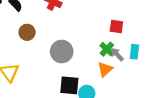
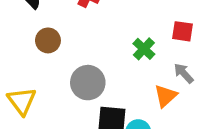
green cross: (107, 49) -> (144, 49), moved
gray circle: (62, 52) -> (88, 83), moved

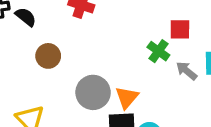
green cross: (144, 49) -> (158, 51), moved
orange triangle: (166, 96) -> (127, 97), moved

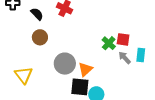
black semicircle: (26, 17) -> (37, 14), moved
red square: (180, 29) -> (123, 39), moved

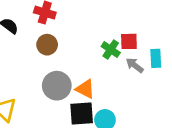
brown circle: (40, 37) -> (47, 45), moved
orange triangle: (85, 69) -> (85, 89), turned -42

